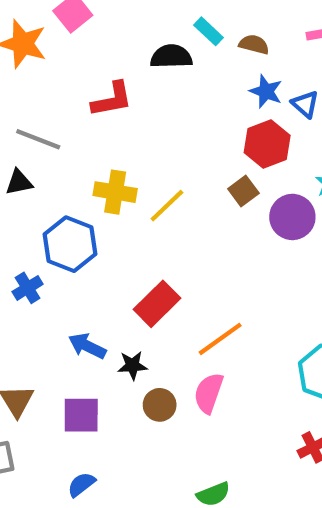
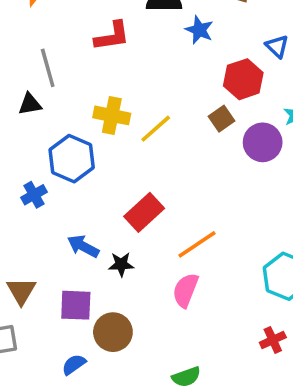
blue star: (266, 91) -> (199, 30), moved
gray line: (38, 139) -> (48, 68), turned 51
brown circle: (160, 405) -> (113, 332), moved, size x1.4

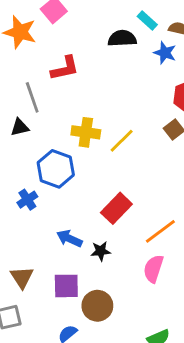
blue star: (199, 30) -> (165, 53), moved
red L-shape: (112, 36) -> (65, 68), moved

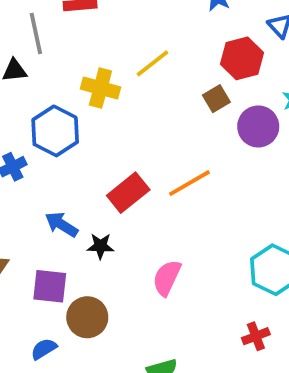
yellow line: (122, 141) -> (153, 63), moved
orange line: (160, 231) -> (190, 183), moved

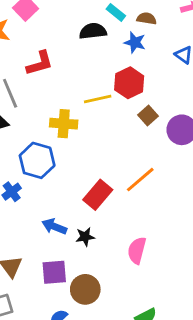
red hexagon: (242, 58) -> (129, 83), moved
yellow line: (153, 63) -> (98, 99), turned 36

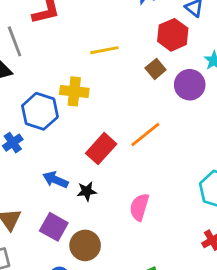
red hexagon: (129, 83) -> (173, 35), moved
yellow cross: (64, 124) -> (74, 91), moved
purple square: (54, 272) -> (54, 227), turned 32

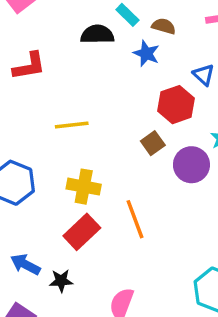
yellow line: (104, 50) -> (72, 125), moved
yellow cross: (74, 91) -> (84, 187), moved
orange line: (145, 134) -> (135, 219), turned -76

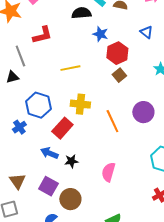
blue star: (146, 53) -> (100, 34), moved
red hexagon: (176, 105) -> (117, 53), moved
purple circle: (191, 165) -> (143, 112), moved
red rectangle: (82, 232) -> (62, 128), moved

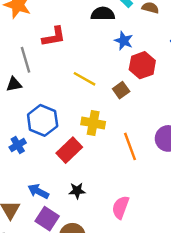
yellow line: (70, 68) -> (84, 79), turned 36
brown square: (119, 75) -> (121, 90), moved
blue arrow: (49, 153) -> (38, 191), moved

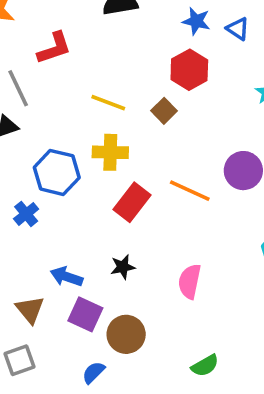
blue star: (124, 41) -> (196, 21), moved
yellow cross: (93, 123) -> (110, 152), moved
orange line: (130, 146) -> (190, 191), turned -36
red rectangle: (69, 150) -> (132, 202), moved

